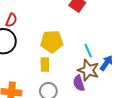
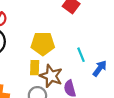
brown star: (88, 70) -> (51, 76), moved

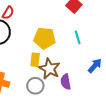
cyan line: (81, 55) -> (78, 37), moved

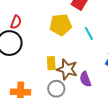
yellow pentagon: (44, 38) -> (61, 25), moved

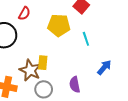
red semicircle: (16, 22) -> (24, 13), moved
brown star: (67, 69) -> (30, 70), moved

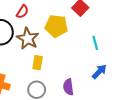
cyan line: (86, 39) -> (95, 43), moved
brown star: (30, 70) -> (28, 38), moved

